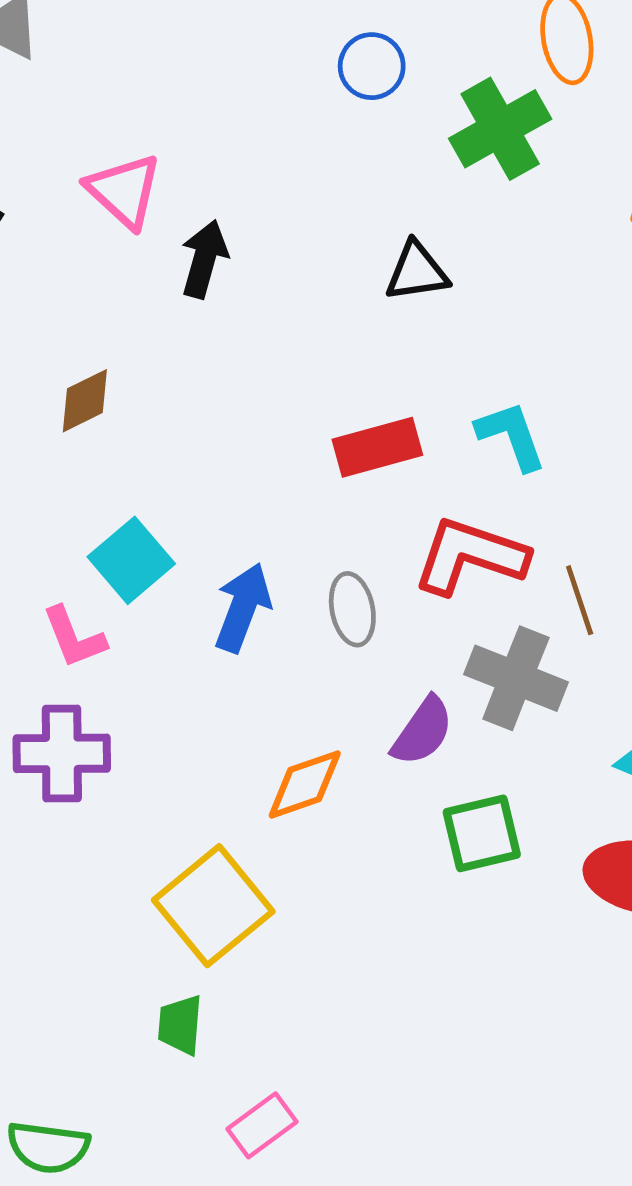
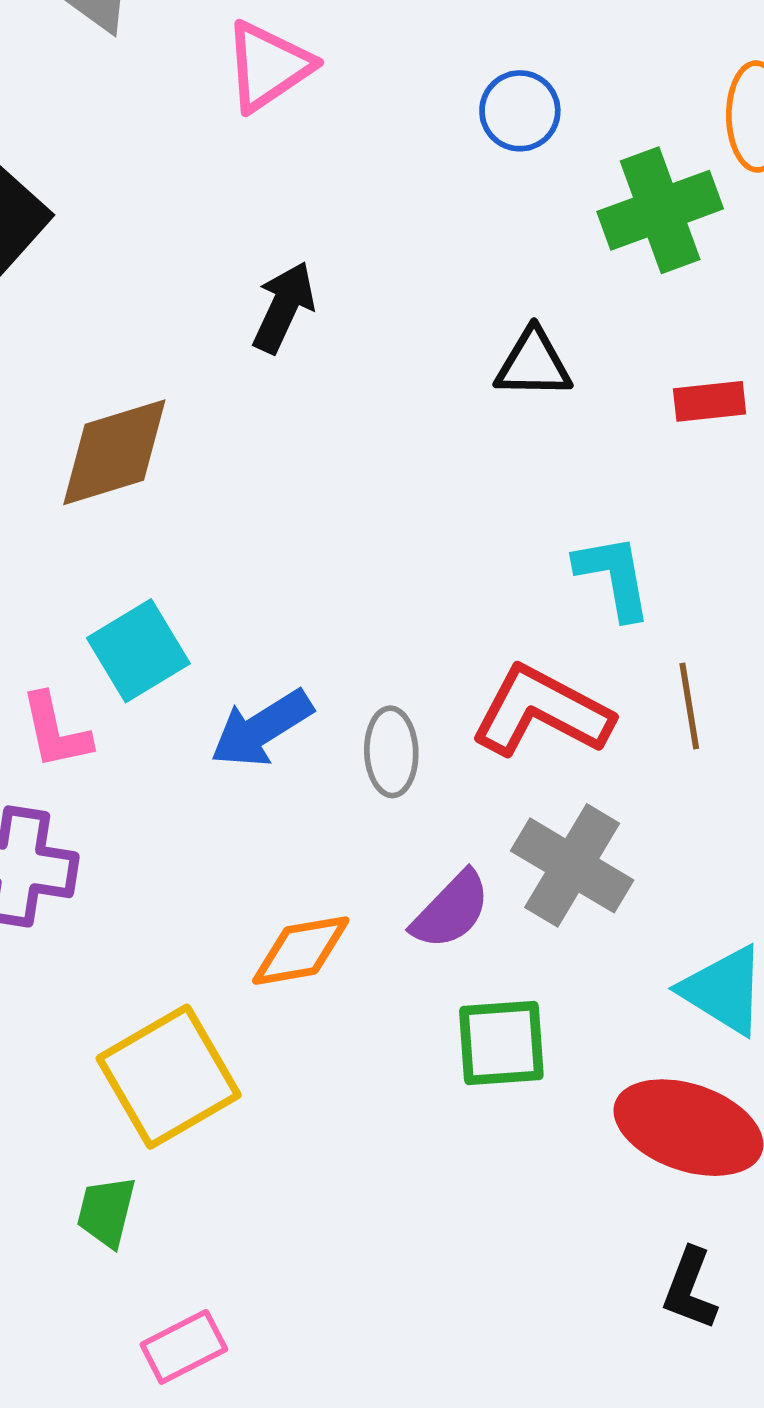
pink triangle: (124, 191) -> (268, 66), moved, turned 34
brown diamond: (85, 401) -> (114, 452), size x1.6
red rectangle: (377, 447) -> (710, 401), moved, size x0.7
brown line: (580, 600) -> (689, 706), moved
blue arrow: (243, 608) -> (262, 728), turned -152

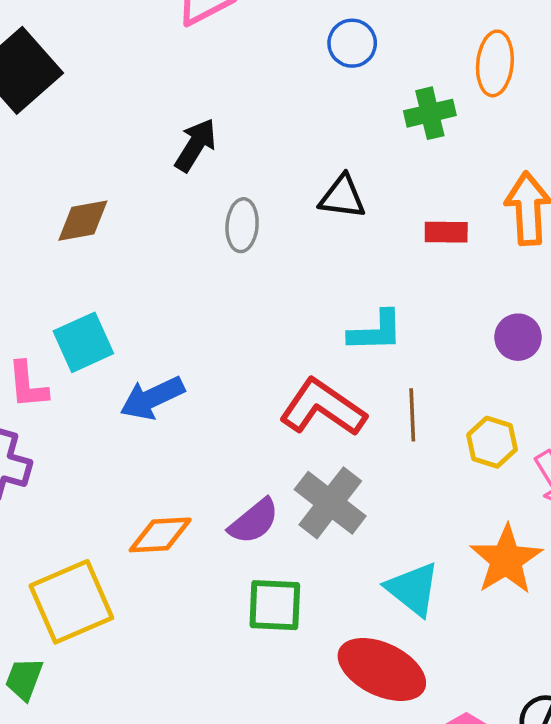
green cross: (660, 210) -> (430, 113), size x0.7
brown diamond: (114, 452) -> (83, 221), size x0.7
cyan L-shape: (614, 577) -> (376, 331), turned 92
gray ellipse: (391, 752) -> (242, 225), moved

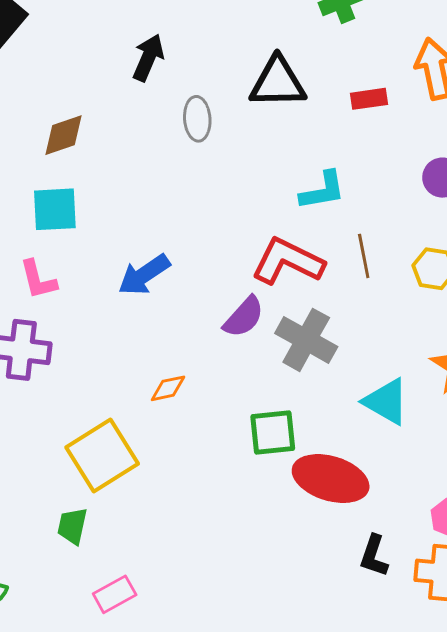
black triangle: (342, 197) -> (278, 82), size x1.4
cyan square: (83, 342) -> (55, 209), moved, turned 30
purple semicircle: (254, 521) -> (244, 317), moved
orange diamond: (160, 535) -> (168, 388), size x0.7
red ellipse: (382, 669) -> (331, 479), moved

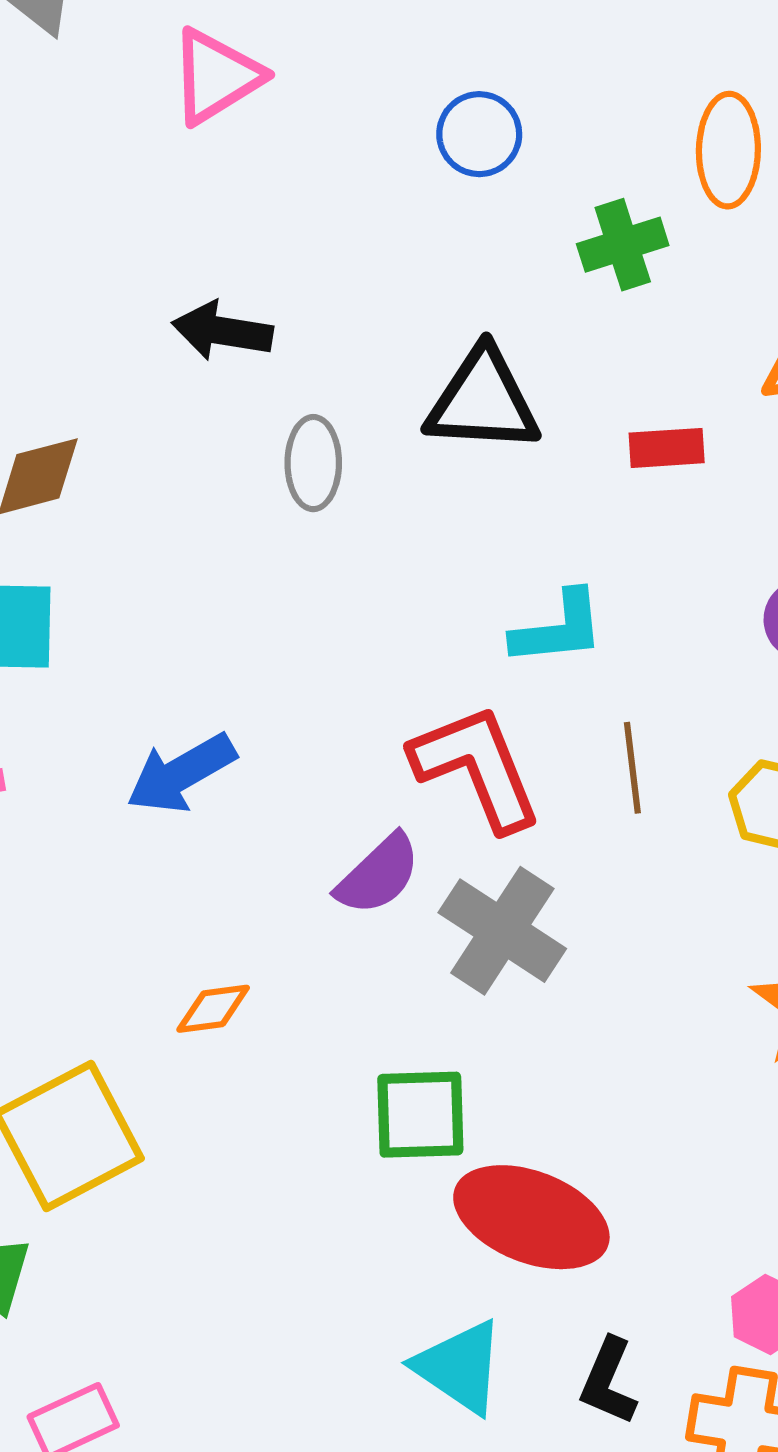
black arrow: (148, 58) -> (222, 331), turned -108
red L-shape: (288, 261) -> (477, 767), turned 38
cyan triangle: (386, 402) -> (460, 1367), moved

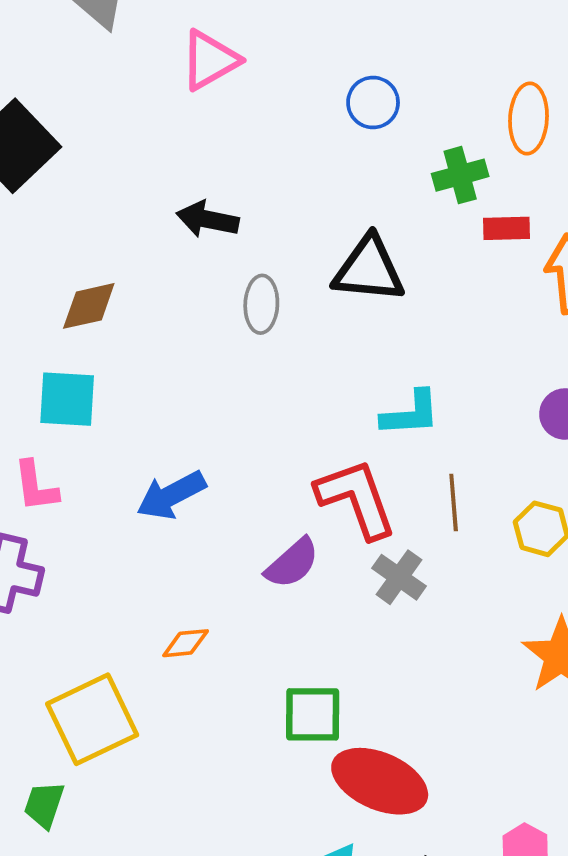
red rectangle: (667, 448) -> (507, 228), moved
gray cross: (502, 931) -> (399, 577), moved, size x0.7

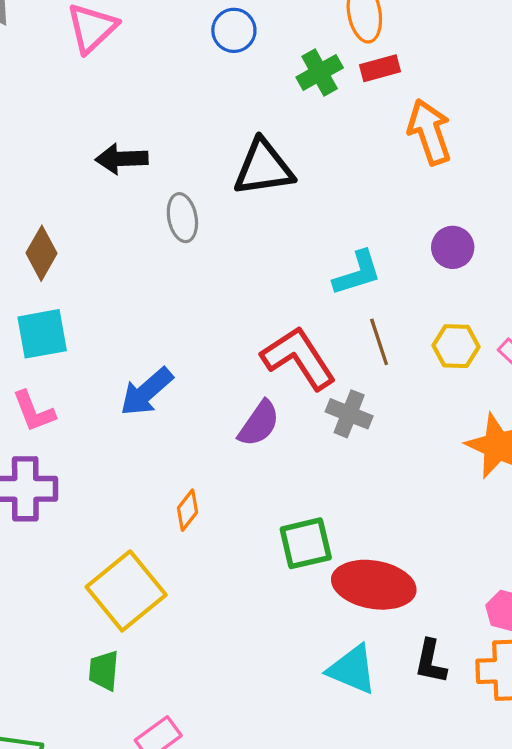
red rectangle: (507, 228) -> (380, 68), moved
brown diamond: (89, 306) -> (41, 253), turned -34
cyan L-shape: (411, 414) -> (357, 273), moved
orange diamond: (186, 643) -> (187, 510), turned -33

